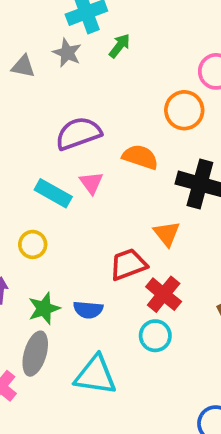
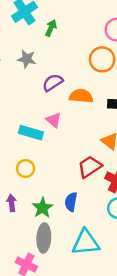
gray star: (67, 53) -> (27, 59), moved
purple semicircle: (78, 133) -> (53, 83), moved, size x0.7
blue semicircle: (88, 310) -> (71, 202), turned 108

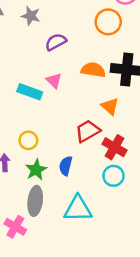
orange semicircle: (81, 96) -> (93, 70), moved
yellow circle: (26, 168) -> (28, 140), moved

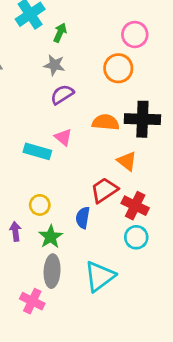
gray star: (31, 16) -> (54, 65), moved
blue semicircle: (66, 166) -> (83, 218), moved
cyan triangle: (78, 209) -> (100, 276), turned -32

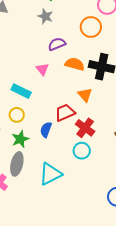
purple semicircle: (62, 95) -> (57, 44), moved
cyan rectangle: (37, 151) -> (21, 91), moved

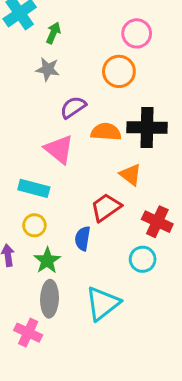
pink triangle: (42, 69) -> (59, 149), size x1.5
red cross: (85, 128) -> (157, 222), moved

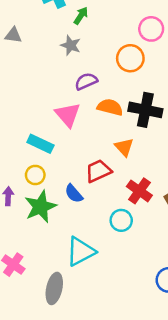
blue semicircle: (83, 238) -> (74, 194), turned -60
green star: (47, 260) -> (41, 207), size x1.4
gray ellipse: (50, 299) -> (54, 288), moved

